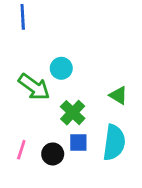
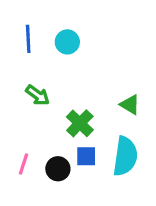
blue line: (23, 17) -> (28, 39), moved
cyan circle: (61, 68) -> (67, 42), moved
green arrow: (34, 87) -> (38, 95), size x0.7

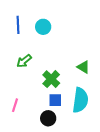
green arrow: (38, 95) -> (24, 61), turned 105
black circle: (58, 169) -> (48, 118), moved

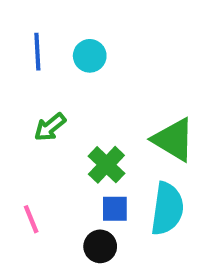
green triangle: (83, 67) -> (173, 140), size x1.6
pink line: (15, 105) -> (31, 219), turned -40

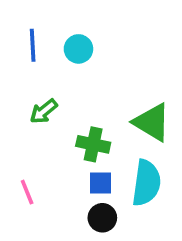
green cross: (106, 165) -> (93, 144), turned -32
black circle: (100, 246) -> (102, 218), moved

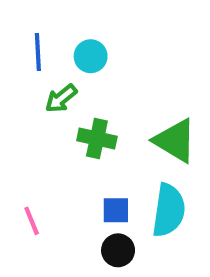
green arrow: (44, 111) -> (61, 98), moved
green cross: (93, 144) -> (97, 138), moved

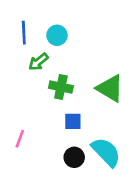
blue square: (116, 210) -> (73, 121), moved
cyan semicircle: (169, 210) -> (106, 152), moved, turned -52
pink line: (32, 221) -> (20, 139), turned 42

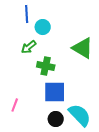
blue line: (24, 33) -> (27, 14), moved
green triangle: (110, 88) -> (83, 48), moved
blue square: (73, 121) -> (55, 92), size x1.6

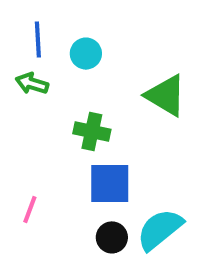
blue line: (27, 14) -> (38, 40), moved
green arrow: (29, 47) -> (32, 84), moved, turned 56
cyan semicircle: (80, 115) -> (160, 229), turned -85

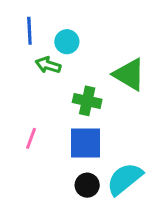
green arrow: (32, 84) -> (48, 65), moved
green cross: (92, 132) -> (87, 101), moved
pink line: (30, 209) -> (31, 138), moved

